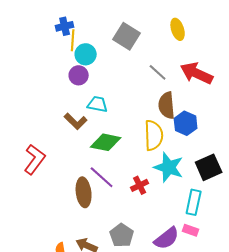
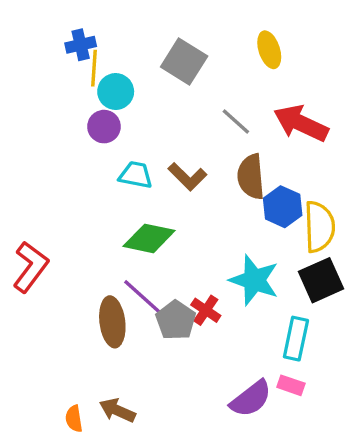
brown L-shape: (76, 121) -> (187, 177), moved
yellow semicircle: (154, 135) -> (319, 227), moved
red cross: (140, 185) -> (206, 310), turned -30
gray pentagon: (122, 235) -> (176, 320), moved

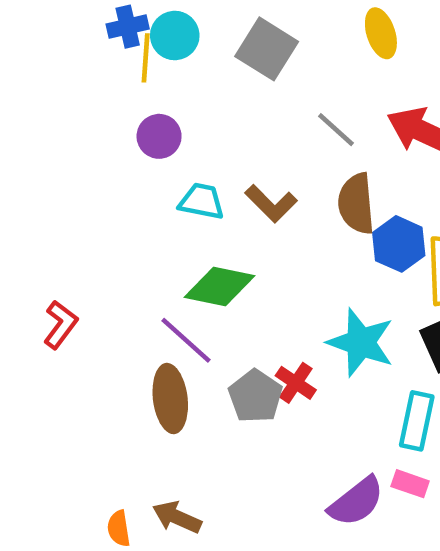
cyan circle: (116, 92) -> (175, 36), moved
red L-shape: (31, 267) -> (60, 325), size x0.7
purple line: (142, 297) -> (186, 340), moved

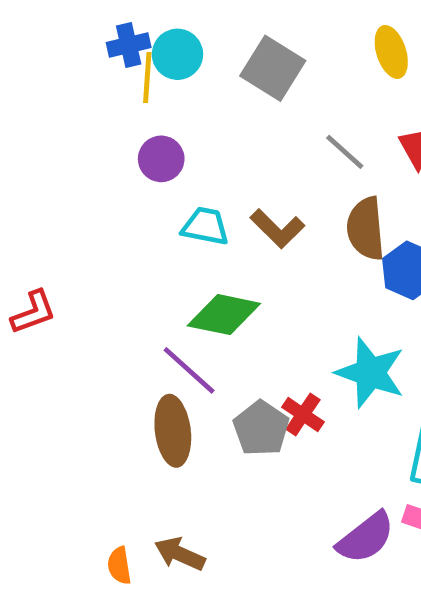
red L-shape: (60, 325) -> (33, 312), moved, turned 33

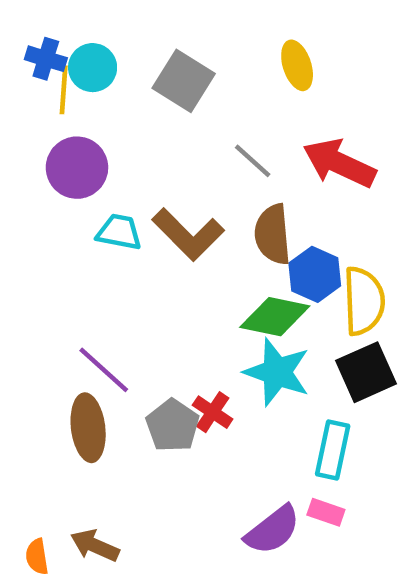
blue cross: (129, 45) -> (46, 59), turned 30
purple circle: (161, 159) -> (77, 168), size x1.4
brown L-shape: (277, 229) -> (188, 234), size x1.4
green diamond: (224, 315) -> (275, 317), moved

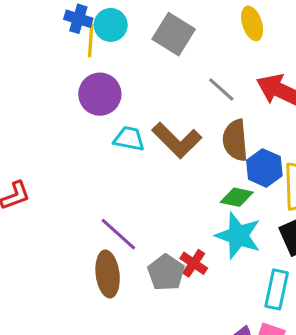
green diamond: (275, 317) -> (237, 197), size x0.7

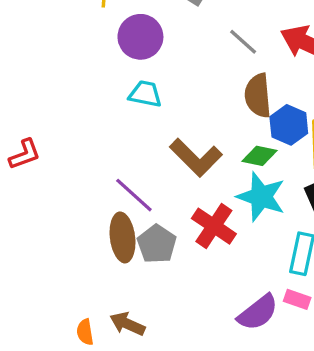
purple circle: (100, 94) -> (140, 37), moved
brown L-shape: (177, 140) -> (196, 158), moved
red cross: (194, 263) -> (214, 226), size x1.5
gray pentagon: (166, 272) -> (157, 244), moved

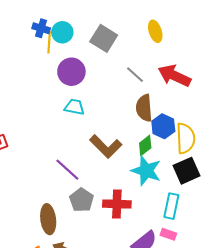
green diamond: (260, 156) -> (145, 145), turned -50
red cross: (214, 226) -> (117, 204), moved, turned -32
brown ellipse: (123, 237) -> (48, 219), moved

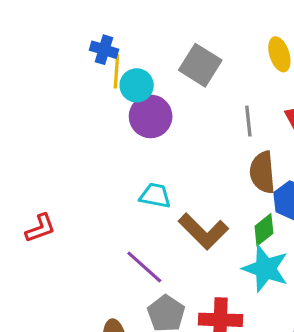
cyan circle: (62, 32) -> (137, 85), moved
gray line: (135, 75) -> (248, 121), turned 42
cyan trapezoid: (74, 107) -> (155, 196), moved

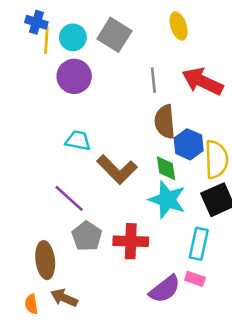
cyan circle: (137, 85) -> (73, 37), moved
green diamond: (264, 230) -> (166, 168), turned -60

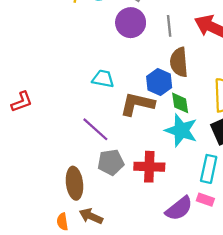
purple circle: (74, 76) -> (131, 23), moved
blue hexagon: (189, 144) -> (159, 82), moved
brown L-shape: (117, 169) -> (137, 104), turned 148
gray pentagon: (87, 236) -> (111, 162), turned 30

